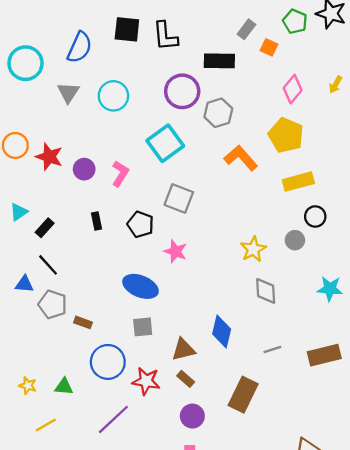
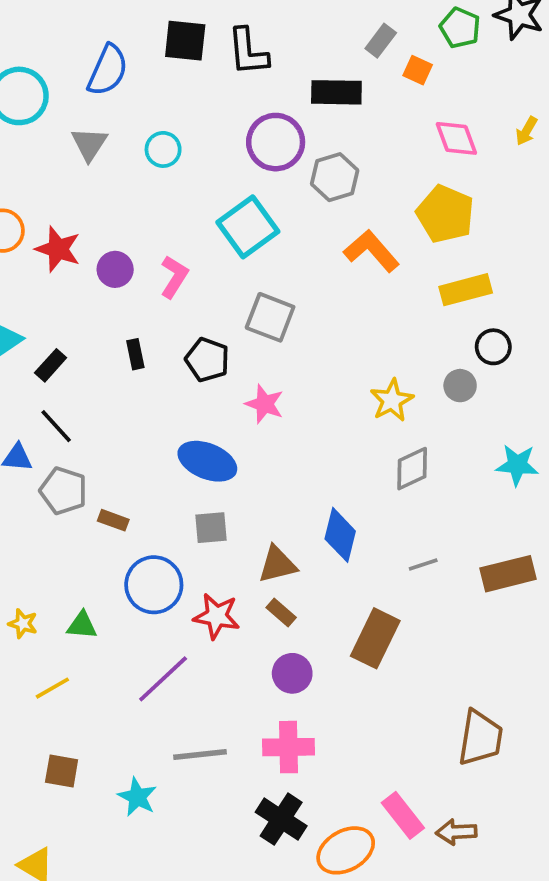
pink diamond: (293, 89) -> (456, 138), turned -60
cyan circle: (113, 96) -> (163, 149), size x0.7
gray diamond: (266, 291) -> (412, 469), turned 68

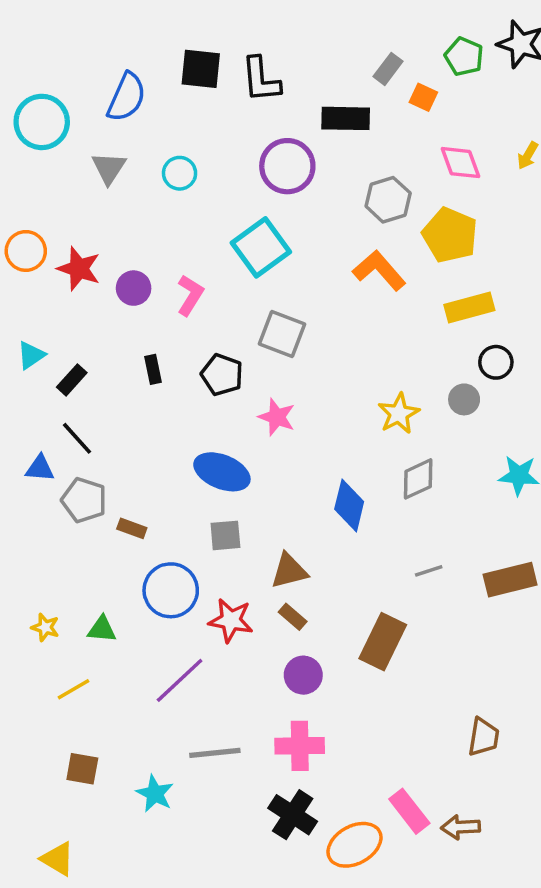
gray hexagon: (335, 177) -> (388, 200), moved
blue diamond: (340, 535) -> (349, 505), moved
brown trapezoid: (480, 738) -> (484, 737), size x0.7

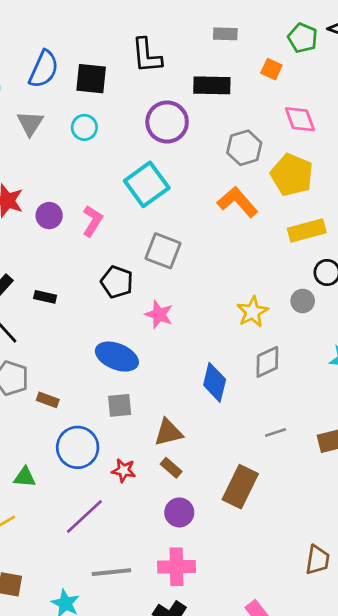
black square: (201, 69) -> (91, 79), moved
gray rectangle: (388, 69) -> (225, 34), moved, turned 55
black rectangle: (153, 369) -> (45, 297), moved, turned -65
red star: (231, 620) -> (124, 470), size x0.7

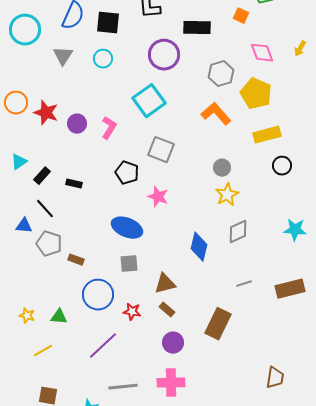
gray circle: (303, 301) -> (222, 168), moved

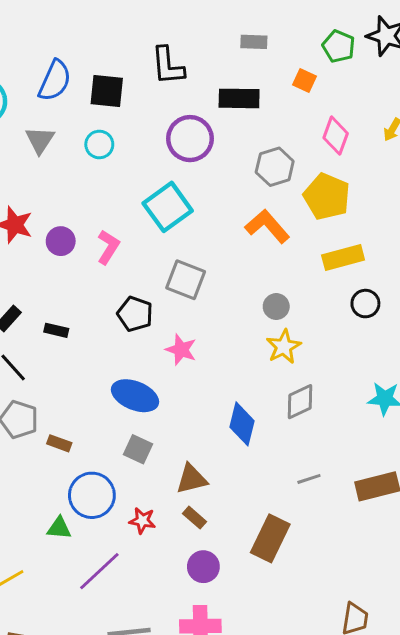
pink diamond: (262, 53) -> (336, 136), turned 40
gray square: (129, 264) -> (138, 449), turned 30
green triangle: (59, 317) -> (59, 528), moved

